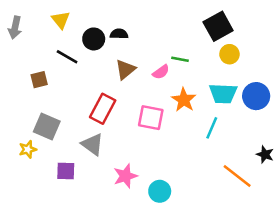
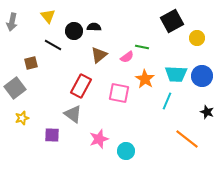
yellow circle: (229, 54) -> (197, 38), moved
gray square: (47, 127) -> (15, 88), moved, turned 30
black star: (265, 154) -> (207, 112), moved

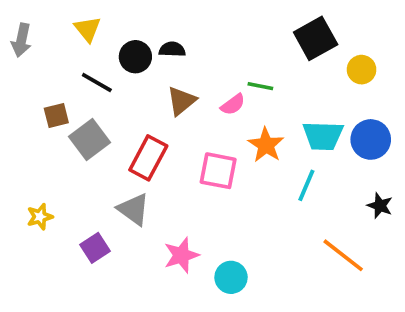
gray square: (15, 88) -> (89, 139), moved
purple square: (52, 135) -> (95, 248), turned -35

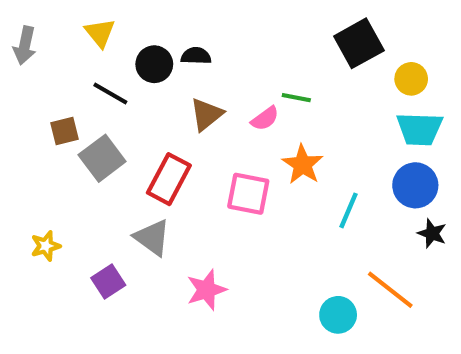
cyan trapezoid: (323, 136) -> (420, 129), moved
blue circle: (371, 139) -> (415, 185), moved
cyan circle: (231, 277) -> (338, 315), moved

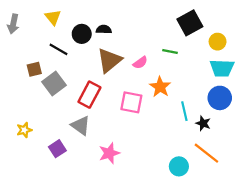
green line: (296, 98) -> (170, 52), moved
brown triangle: (206, 114) -> (109, 60), size x1.4
cyan line: (349, 210) -> (184, 111), turned -36
black star: (432, 233) -> (203, 123), moved

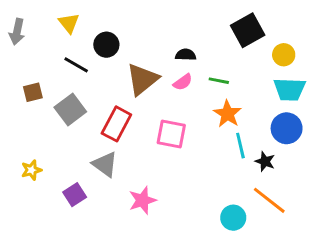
black semicircle: (104, 29) -> (186, 55), moved
green line: (170, 52) -> (219, 81), moved
brown square: (34, 69) -> (33, 92), moved
orange star: (160, 87) -> (227, 114), moved

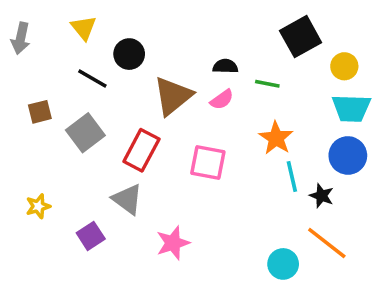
green line: (219, 81) -> (267, 84), moved

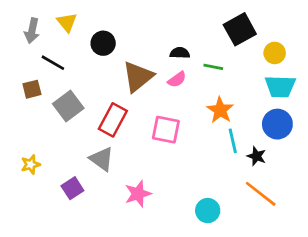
gray arrow: (21, 38) -> (32, 31), moved
black line: (92, 79) -> (53, 63), moved
cyan circle: (283, 264) -> (208, 211), moved

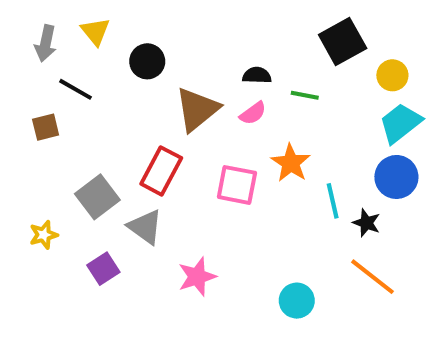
cyan trapezoid: (280, 86) -> (400, 123), turned 140
gray square: (68, 106) -> (97, 197), moved
orange star: (220, 110) -> (291, 163), moved

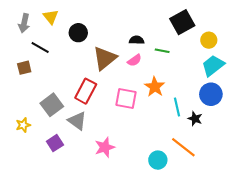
orange line: (373, 277) -> (183, 147), moved

